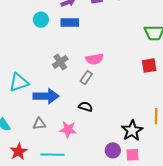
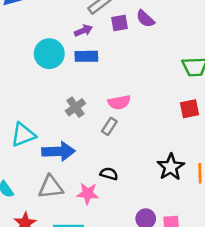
cyan circle: (41, 20) -> (49, 54), size x1.5
black semicircle: (85, 107) -> (109, 174), moved
gray triangle: (39, 124) -> (51, 187), size x1.5
black star: (132, 131) -> (171, 167), moved

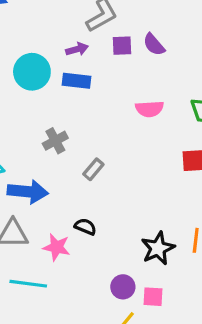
pink semicircle: (119, 102) -> (149, 109), moved
black star: (171, 167) -> (158, 248), moved

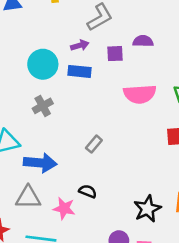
purple semicircle: (154, 45) -> (143, 41), turned 132
purple square: (122, 46) -> (115, 54), moved
pink semicircle: (149, 109) -> (140, 94), size x1.4
gray cross: (55, 141) -> (43, 106), moved

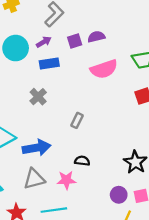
purple semicircle: (143, 41) -> (96, 37), moved
cyan circle: (43, 64) -> (16, 48), moved
gray cross: (43, 106) -> (38, 97), moved

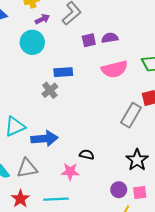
purple arrow: (44, 42) -> (42, 19), moved
blue rectangle: (49, 63) -> (63, 72), moved
gray rectangle: (77, 120) -> (131, 115), moved, size x1.6
gray triangle: (34, 179) -> (27, 168), moved

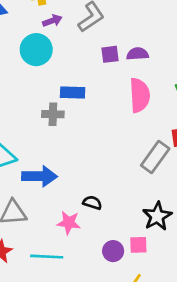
pink semicircle: (115, 69) -> (140, 95), turned -85
gray cross: (50, 90) -> (53, 114), turned 35
purple circle: (119, 190) -> (113, 251), moved
pink square: (140, 192) -> (138, 245), moved

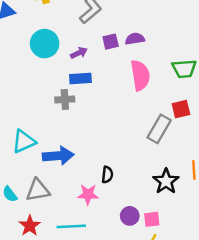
purple arrow: (52, 21) -> (79, 53), moved
black semicircle: (92, 203) -> (107, 175), turned 84
pink square: (138, 245) -> (152, 219), moved

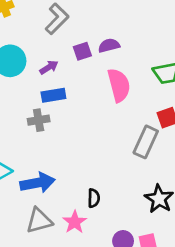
gray triangle: (38, 190) -> (39, 221), moved
pink star: (88, 194) -> (75, 222), turned -30

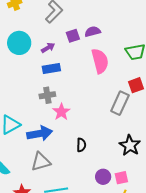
gray cross: (39, 120) -> (47, 95), moved
pink star: (75, 222) -> (61, 112), moved

